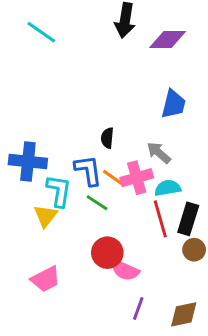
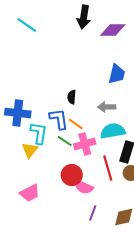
gray arrow: (159, 153) -> (107, 107), turned -42
pink cross: (137, 178) -> (85, 144), moved
cyan semicircle: (168, 188) -> (113, 131), size x1.4
red line: (160, 219) -> (108, 168), moved

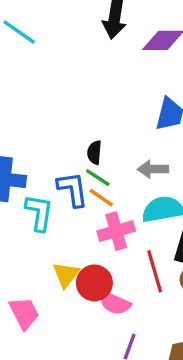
green line: (65, 141) -> (98, 178), moved
yellow triangle: (30, 150) -> (66, 275), moved
pink trapezoid: (30, 193) -> (24, 313), turned -90

